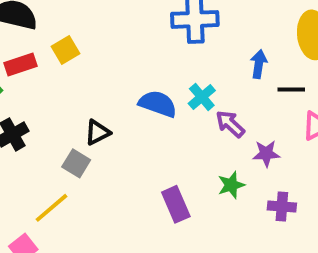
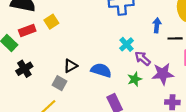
blue semicircle: (158, 104) -> (101, 70), moved
purple star: (266, 154) -> (163, 74), size x1.5
green star: (231, 185) -> (135, 79), moved

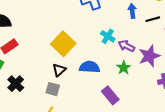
yellow square: (51, 22) -> (63, 44), moved, size x1.6

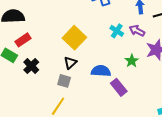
purple arrow: (126, 46) -> (137, 31), moved
blue semicircle: (90, 67) -> (101, 71), moved
black cross: (16, 84) -> (31, 66), moved

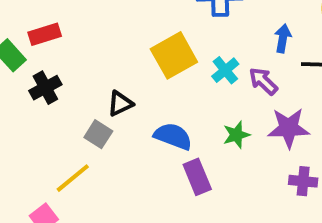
yellow square: (74, 38) -> (174, 55), moved

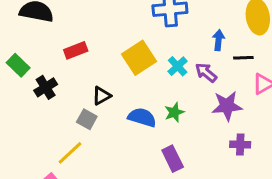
red rectangle: (45, 34) -> (76, 50), moved
green star: (236, 135) -> (174, 112), moved
purple rectangle: (197, 177) -> (173, 159), moved

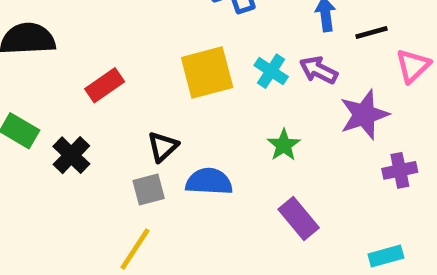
yellow square: (139, 58) -> (207, 72), turned 32
blue semicircle: (142, 117) -> (209, 182), moved
gray square: (87, 119) -> (149, 190), turned -30

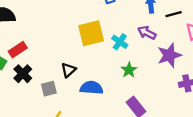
cyan cross: (271, 71) -> (120, 42), moved
red rectangle: (105, 85) -> (18, 50), moved
gray square: (149, 190) -> (49, 89), moved

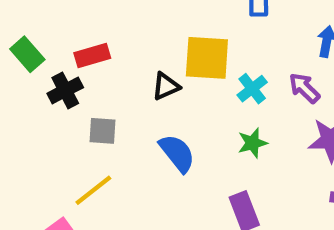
red rectangle: (18, 50) -> (92, 56), moved
black triangle: (68, 70) -> (166, 86), moved
blue semicircle: (91, 88) -> (177, 153), turned 30

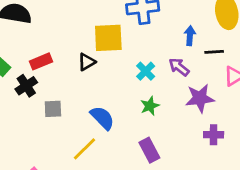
yellow square: (207, 58) -> (108, 38), moved
black triangle: (166, 86) -> (87, 62), moved
yellow line: (93, 190) -> (84, 149), moved

